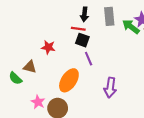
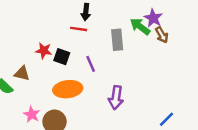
gray rectangle: (109, 16) -> (117, 40), moved
black square: (82, 40) -> (62, 57), moved
orange ellipse: (69, 80) -> (68, 89), turned 50

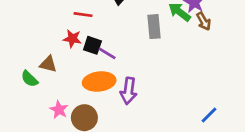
red line: (79, 29) -> (83, 15), moved
purple line: (91, 64) -> (107, 53), moved, turned -35
purple arrow: (116, 98) -> (129, 91), moved

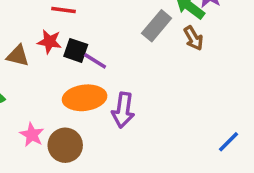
brown arrow: (204, 21) -> (193, 38), moved
gray rectangle: (154, 27) -> (157, 26), turned 45
brown triangle: (48, 64) -> (18, 56), moved

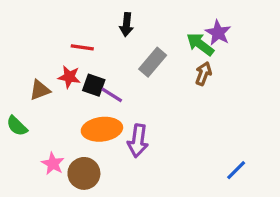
gray rectangle: (157, 26) -> (153, 62), moved
brown arrow: (193, 38) -> (203, 74), turned -130
brown triangle: (18, 56) -> (40, 90), turned -35

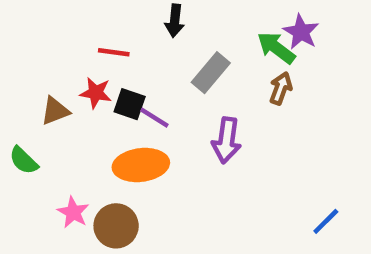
purple arrow: (138, 141) -> (227, 140), moved

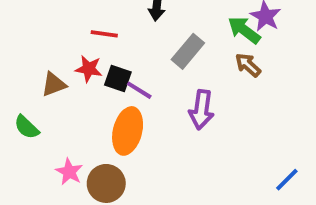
brown arrow: (281, 88) -> (248, 65), turned -68
orange ellipse: (141, 165) -> (128, 131), turned -69

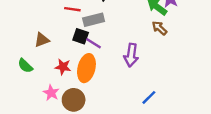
gray rectangle: (188, 51) -> (94, 20), moved, turned 36
red star: (89, 69) -> (63, 67), moved
blue line: (287, 180) -> (149, 97), moved

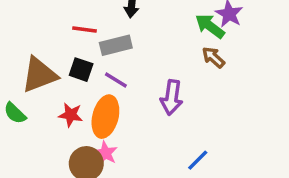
black square: (81, 36) -> (81, 70), moved
brown triangle: (42, 40) -> (39, 75), size x1.6
pink star: (51, 93) -> (105, 153), moved

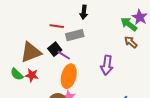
black square: (81, 70) -> (55, 49), turned 32
purple line: (116, 80) -> (64, 55), moved
red star: (71, 115) -> (32, 75), moved

